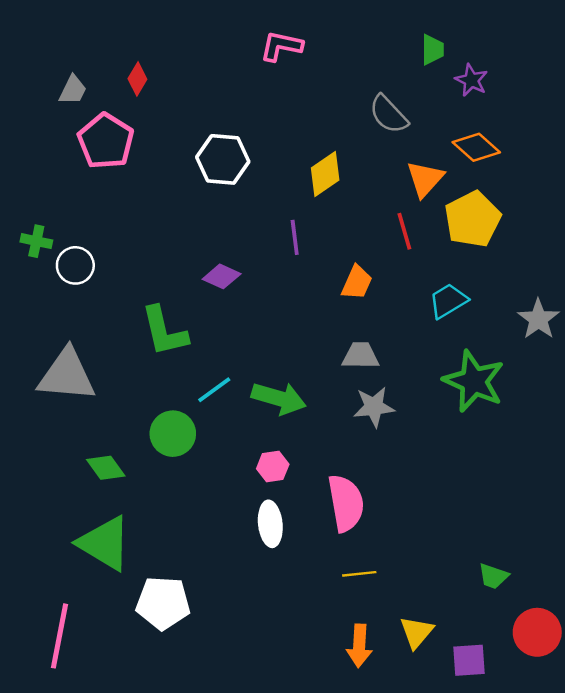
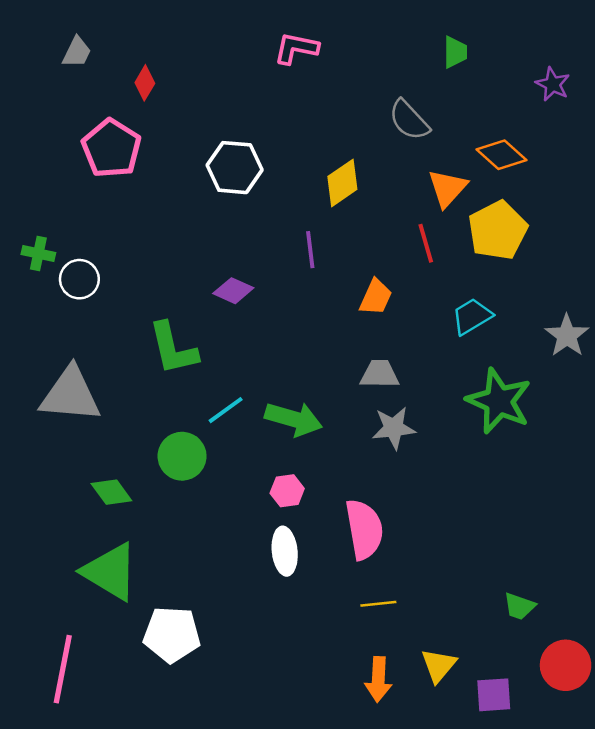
purple star: (471, 80) -> (553, 84), moved
gray trapezoid: (73, 90) -> (77, 52), moved

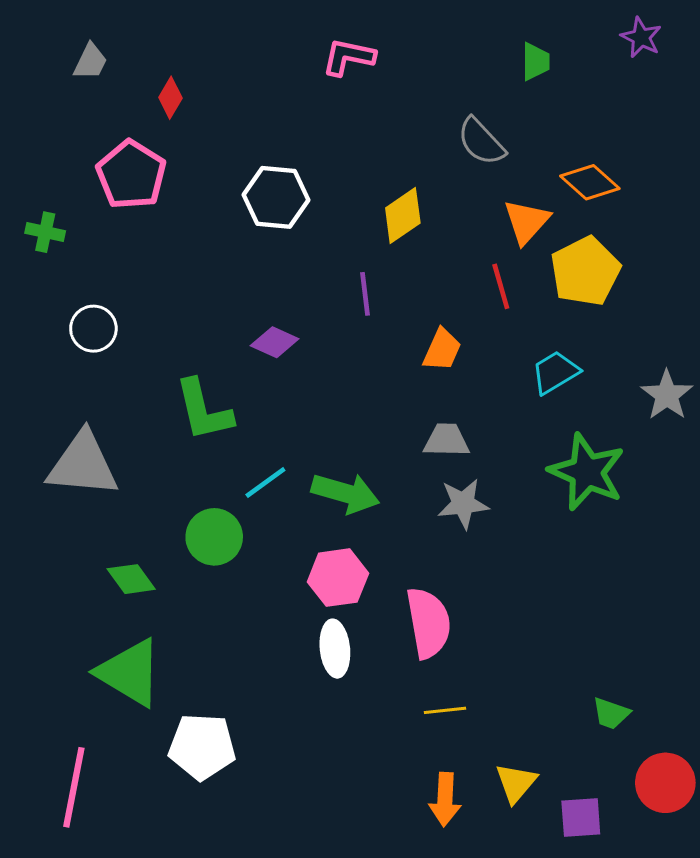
purple star: (553, 84) -> (641, 37), moved
green cross: (38, 254) -> (45, 232), moved
pink hexagon: (287, 491) -> (338, 578), size x1.5

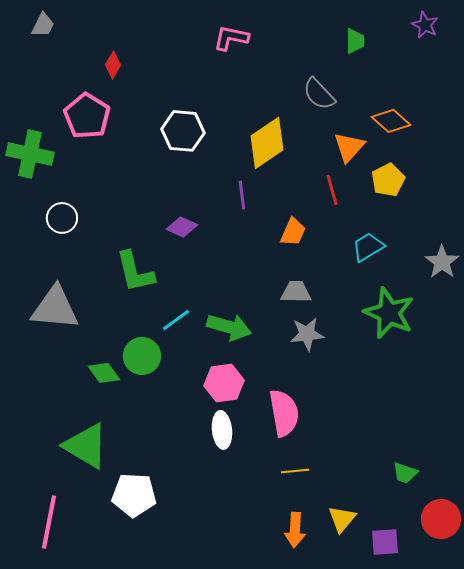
gray trapezoid: (90, 62) -> (43, 25), moved
yellow diamond: (403, 215) -> (267, 143), size x1.4
green cross: (45, 232) -> (30, 154), size x1.8
yellow pentagon: (585, 271) -> (388, 180), size x0.7
green diamond: (131, 579) -> (104, 373), moved

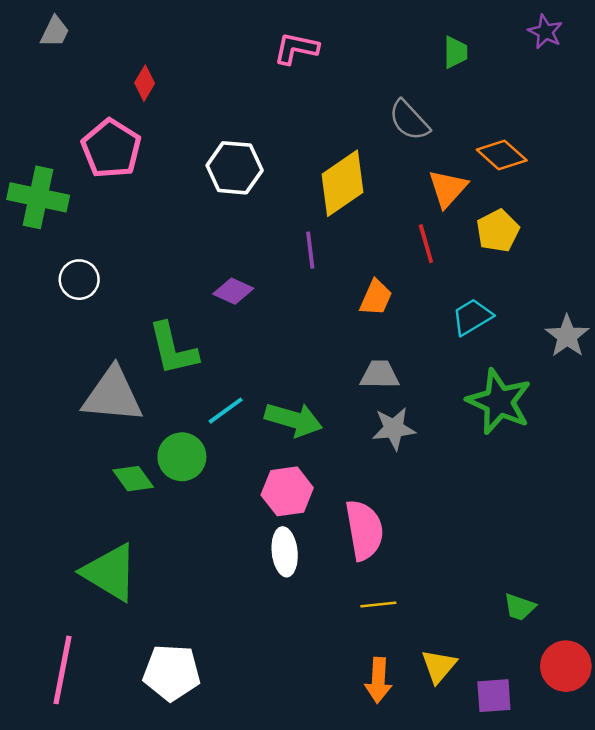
gray triangle: (55, 308) -> (113, 395), moved
white pentagon: (134, 495) -> (172, 673), moved

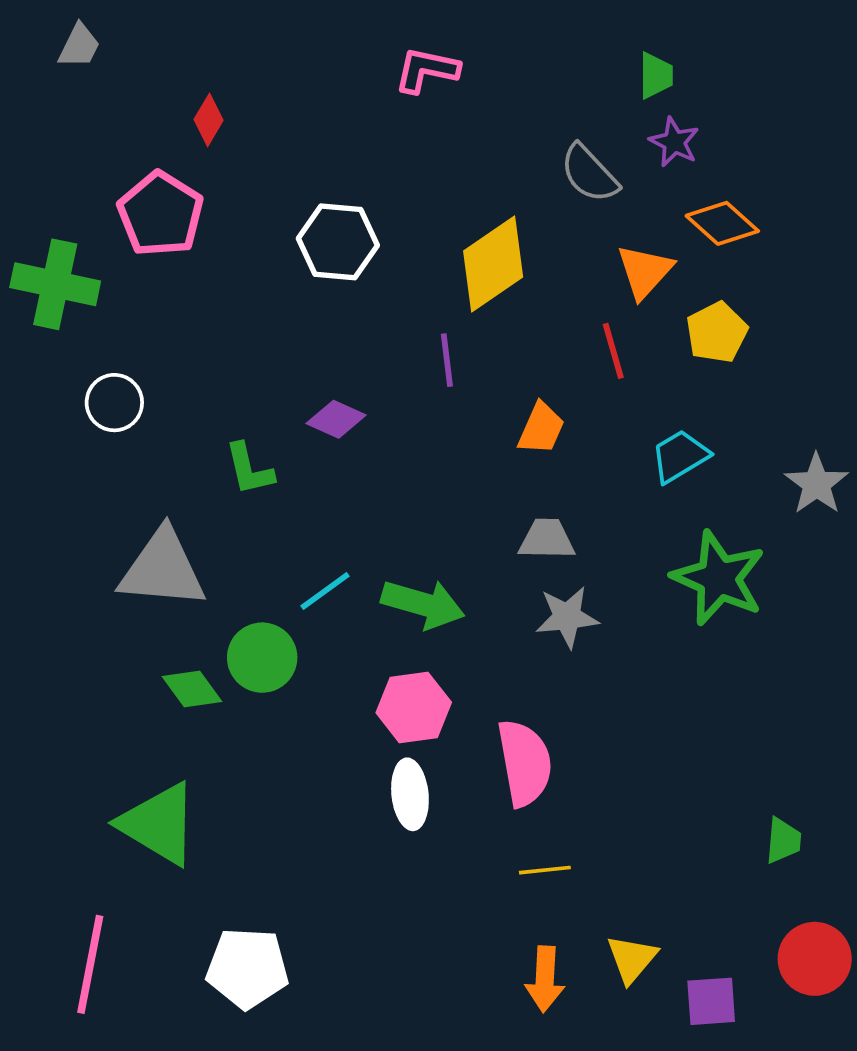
purple star: (545, 32) -> (674, 142), moved
green L-shape: (173, 349) -> (249, 469), moved, size x0.7
green trapezoid: (520, 607) -> (783, 841), moved, turned -104

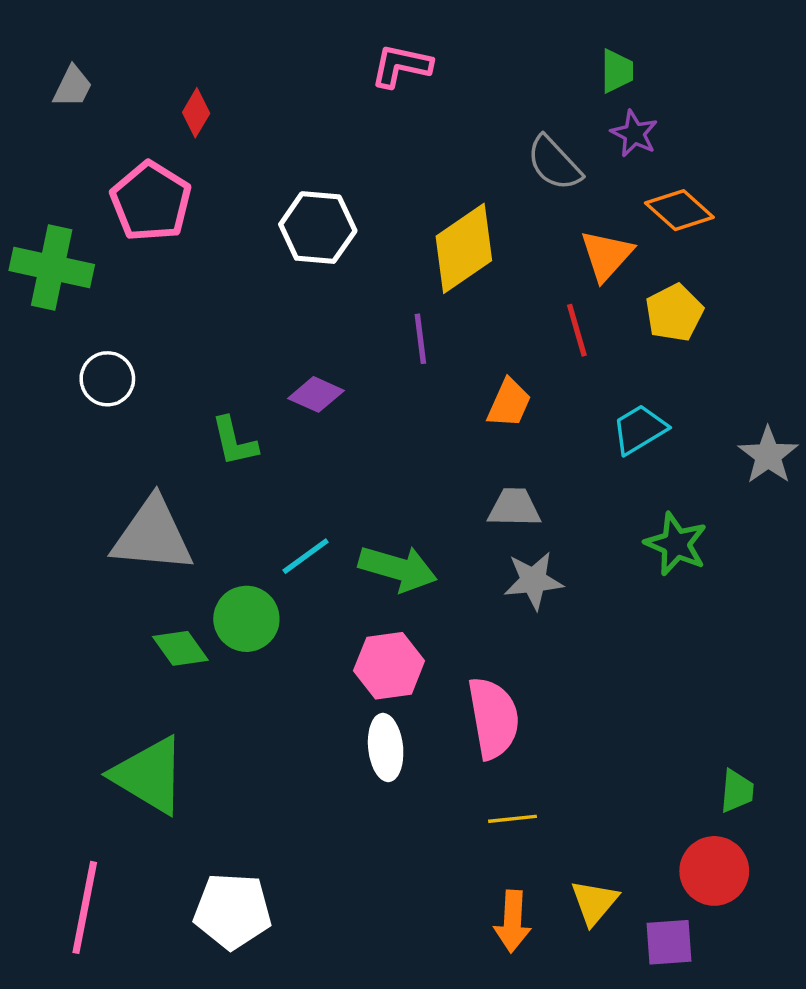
gray trapezoid: (79, 46) -> (73, 87), moved
green star: (719, 578) -> (676, 544), size x0.7
red circle: (815, 959) -> (714, 871), moved

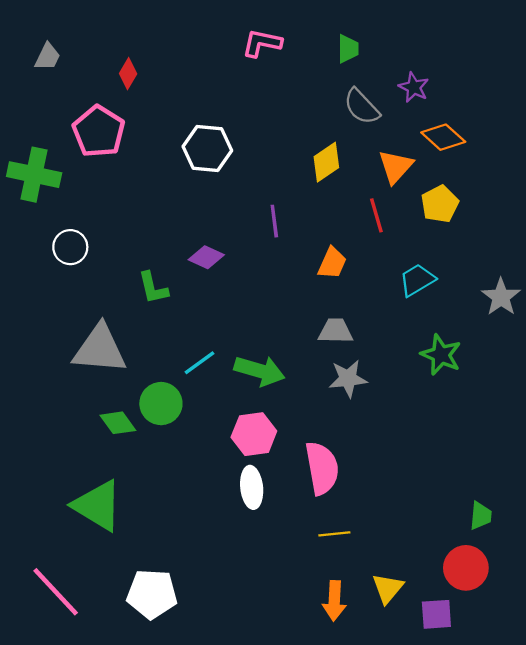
green trapezoid: (617, 71) -> (348, 49), moved
yellow diamond: (464, 248) -> (326, 162), moved, size x0.7
pink line: (85, 907) -> (56, 592), turned -54

